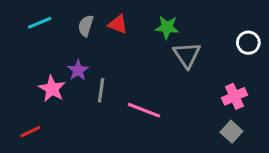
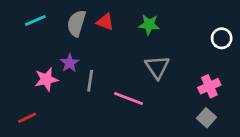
gray semicircle: (86, 26) -> (76, 23), size x1.4
gray triangle: (187, 55) -> (157, 67), moved
pink star: (52, 89) -> (46, 79), turned 30

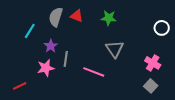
cyan line: (35, 20) -> (30, 31), moved, turned -35
pink star: (46, 79) -> (46, 68), moved
pink cross: (209, 86) -> (153, 63), turned -35

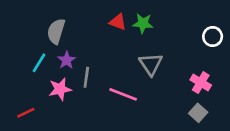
red triangle: (77, 16) -> (118, 22), moved
gray semicircle: (56, 17) -> (56, 31), moved
cyan line: (30, 31) -> (39, 63), moved

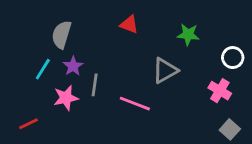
green star: (143, 23) -> (188, 35), moved
white circle: (213, 37) -> (233, 58), moved
gray triangle: (151, 64) -> (165, 70), turned 35
gray square: (198, 113) -> (230, 129), moved

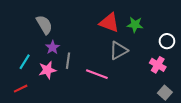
red triangle: (129, 24) -> (109, 23), moved, size x1.5
gray semicircle: (62, 35) -> (44, 25), turned 132
cyan line: (43, 69) -> (25, 62), moved

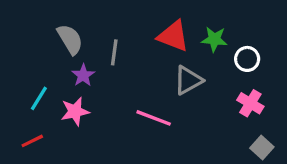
white circle: (167, 41) -> (247, 59), moved
gray line: (68, 61) -> (114, 52), moved

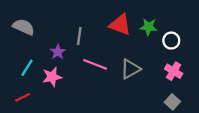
gray semicircle: (70, 39) -> (24, 27), moved, turned -35
gray triangle: (188, 80) -> (130, 69), moved
pink line: (154, 118) -> (95, 64), moved
gray square: (262, 148) -> (172, 102), moved

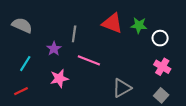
gray triangle: (130, 69) -> (122, 88), moved
pink star: (52, 77) -> (59, 78), moved

